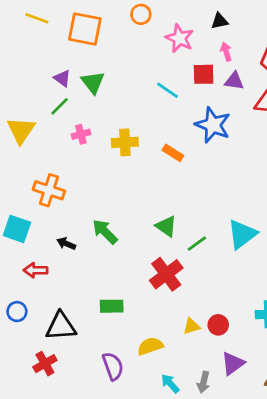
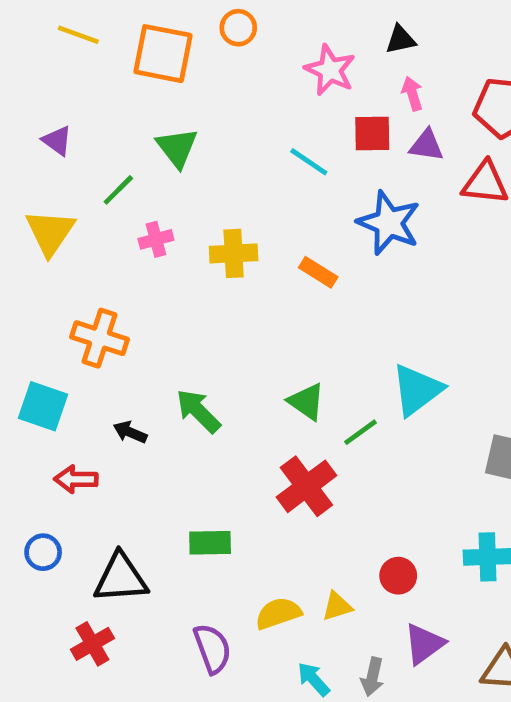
orange circle: (141, 14) -> (238, 28), moved
purple triangle: (62, 78) -> (57, 141), moved
cyan triangle: (242, 234) -> (417, 390), moved
yellow triangle: (192, 326) -> (337, 606), moved

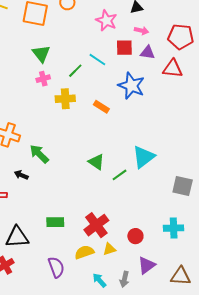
pink arrow: (412, 94) -> (141, 31), turned 120
green line: (118, 190) -> (75, 71), moved
pink cross: (156, 239) -> (43, 79), moved
green arrow: (198, 411) -> (39, 154), moved
red cross: (306, 486) -> (96, 225), moved

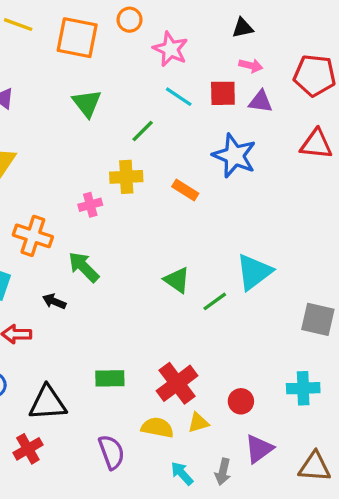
pink star: (106, 20) -> (170, 49), moved
cyan line: (97, 60) -> (179, 97), moved
red triangle: (173, 69) -> (316, 144), moved
pink cross: (43, 79) -> (90, 205), moved
yellow semicircle: (84, 252) -> (157, 428), turned 30

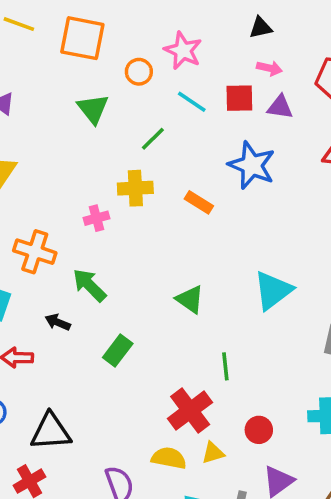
orange circle: (130, 20) -> (139, 72), moved
green line: (215, 301) -> (225, 366), moved, turned -60
green rectangle: (110, 378) -> (118, 350), moved, turned -52

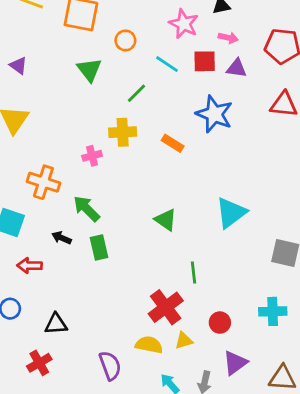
pink star: (183, 51) -> (184, 24), moved
green rectangle: (118, 350) -> (99, 248), moved, turned -50
black triangle: (51, 432) -> (56, 324), size x0.7

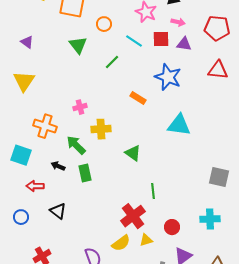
yellow cross: (123, 132) -> (101, 129), moved
cyan triangle: (231, 213) -> (179, 125), moved, turned 45
black triangle: (56, 324) -> (58, 211), moved, turned 42
yellow semicircle: (149, 345) -> (121, 243), turned 132

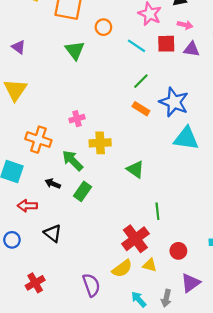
green line: (112, 62) -> (141, 81), moved
blue star: (168, 77) -> (174, 102), moved
green rectangle: (85, 173) -> (82, 191), turned 48
yellow triangle: (146, 240) -> (150, 265), turned 32

